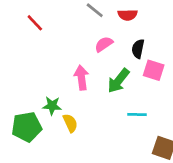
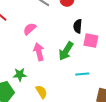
pink semicircle: (104, 44) -> (30, 29), moved
yellow semicircle: (70, 123) -> (41, 92), moved

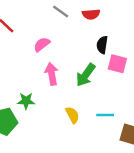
cyan line: (82, 74) -> (105, 115), moved
yellow semicircle: (41, 92) -> (72, 115), moved

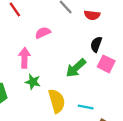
pink arrow: (52, 74) -> (25, 58), moved
green star: (26, 101) -> (33, 82), moved
yellow semicircle: (72, 115) -> (57, 101), size x1.5

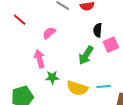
pink square: (106, 64) -> (111, 45), turned -35
yellow semicircle: (57, 101) -> (77, 88), turned 140

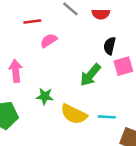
red line: (20, 20) -> (32, 21), moved, turned -56
pink arrow: (39, 59) -> (16, 71), moved

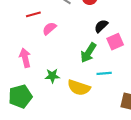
black semicircle: (110, 46) -> (101, 26), turned 40
cyan line: (107, 117) -> (104, 73), moved

